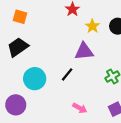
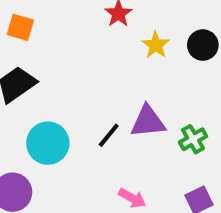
purple triangle: (84, 51) -> (148, 122), moved

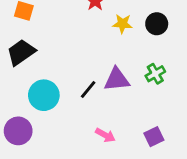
yellow star: (156, 45) -> (122, 24), turned -30
green cross: (193, 139) -> (155, 74), moved

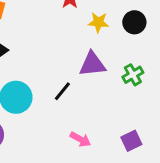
purple triangle: (117, 79) -> (92, 64), moved

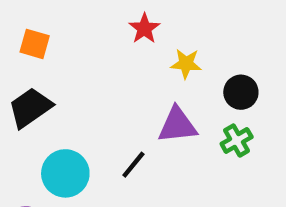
black circle: (134, 22) -> (241, 92), moved

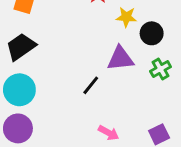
black circle: (241, 92) -> (152, 33), moved
cyan circle: (65, 173) -> (19, 90), moved

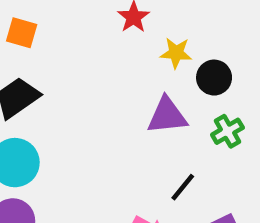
black line: (91, 85) -> (183, 187), moved

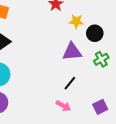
black line: (183, 187) -> (70, 83), moved

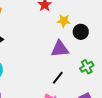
green cross: (101, 59) -> (87, 67), moved

